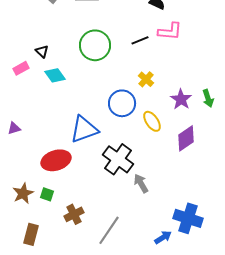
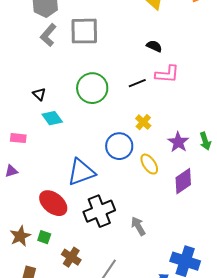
pink rectangle: (21, 68) -> (18, 138), moved, turned 35
black cross: (118, 159) -> (99, 211), moved, turned 32
red ellipse: (56, 160) -> (53, 203), turned 56
brown cross: (74, 214) -> (71, 257), turned -30

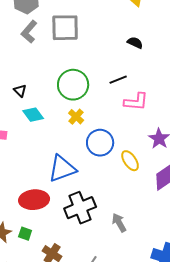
pink L-shape: (167, 74) -> (136, 102), moved
yellow cross: (143, 122) -> (76, 117), moved
red ellipse: (53, 203) -> (34, 200), turned -44

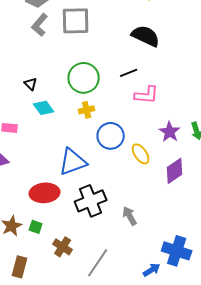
black semicircle: (135, 43) -> (146, 36), size x1.8
yellow cross: (76, 117) -> (87, 110), turned 35

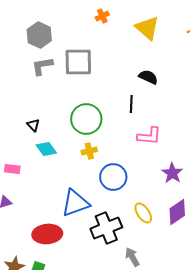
gray L-shape: (40, 25) -> (42, 66), turned 40
black semicircle: (146, 36) -> (148, 77), size x0.7
black line: (129, 73) -> (131, 104), moved, turned -66
yellow ellipse: (141, 154) -> (143, 213), moved
black cross: (91, 201) -> (106, 228), moved

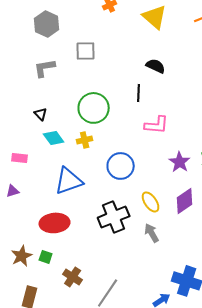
gray square: (78, 62) -> (86, 51), size x0.7
gray L-shape: (42, 66) -> (45, 68), moved
yellow cross: (89, 151) -> (85, 140), moved
blue triangle: (75, 203) -> (69, 181), moved
gray arrow: (132, 257) -> (152, 233), moved

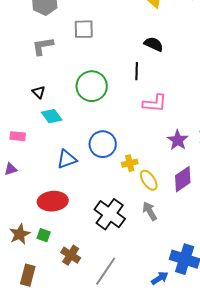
yellow cross: (85, 140) -> (130, 163), moved
blue circle: (121, 166) -> (103, 144), moved
blue triangle: (69, 181) -> (67, 159), size x0.7
black cross: (114, 217) -> (110, 214), moved, turned -32

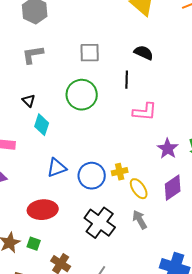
gray square: (84, 29) -> (90, 53), moved
cyan diamond: (52, 116) -> (42, 125), turned 55
blue circle: (103, 144) -> (92, 176), moved

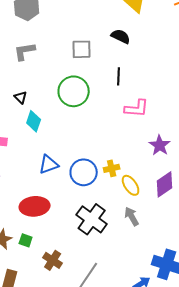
black semicircle: (144, 53) -> (121, 36), moved

